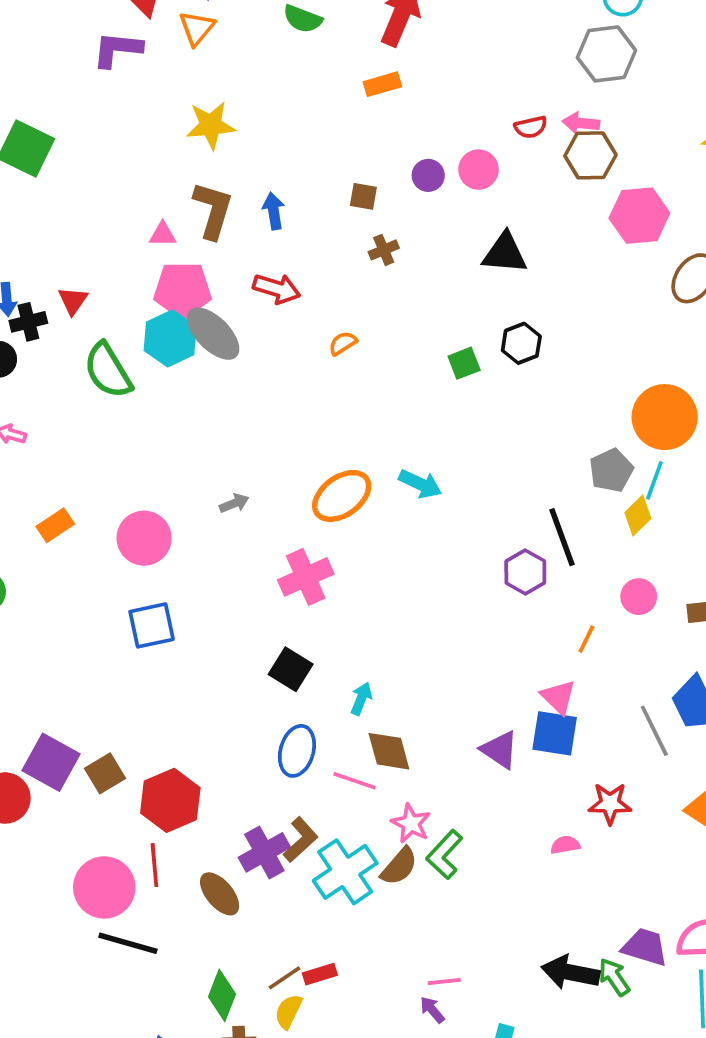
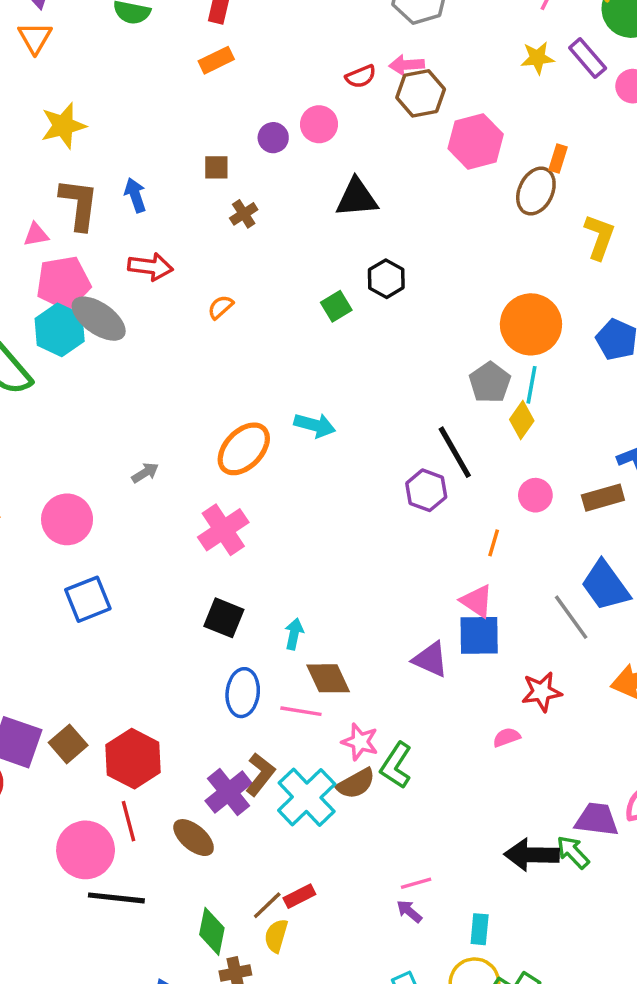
brown semicircle: (399, 866) -> (356, 784), turned 30

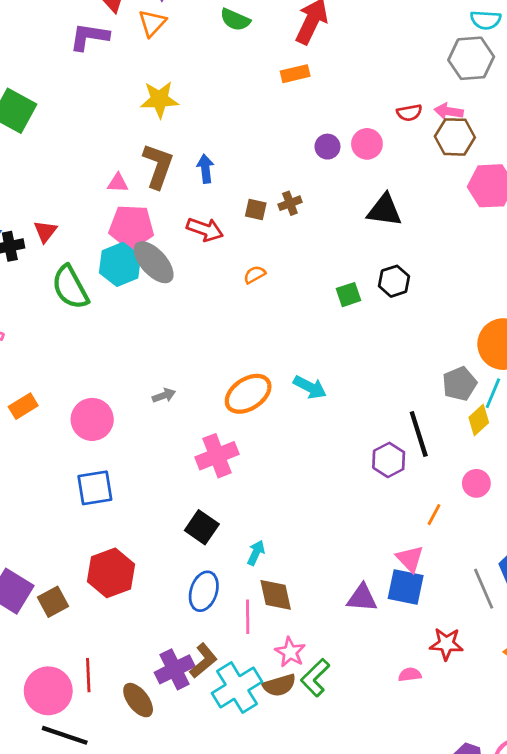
brown square: (216, 167) -> (256, 210), moved
purple triangle: (431, 659) -> (362, 598), turned -32
pink line: (301, 711) -> (248, 617), turned 68
red hexagon: (133, 759) -> (111, 573), moved

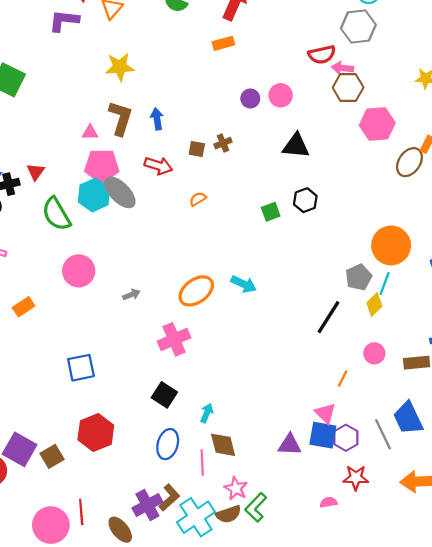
red semicircle: (409, 113) -> (322, 55), moved, size x1.4
pink circle: (92, 419) -> (79, 271), moved
black line: (419, 434) -> (329, 317), turned 52
purple hexagon: (389, 460) -> (346, 438), moved

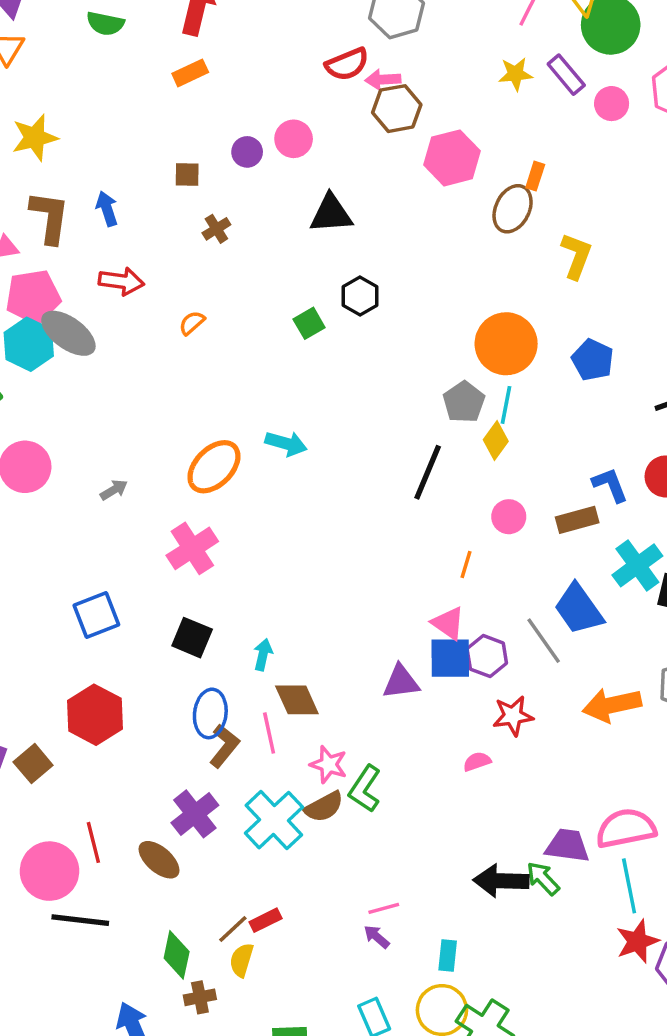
brown square: (197, 149) -> (187, 175), moved
blue square: (81, 368) -> (96, 615), moved
brown L-shape: (169, 498) -> (224, 746), moved

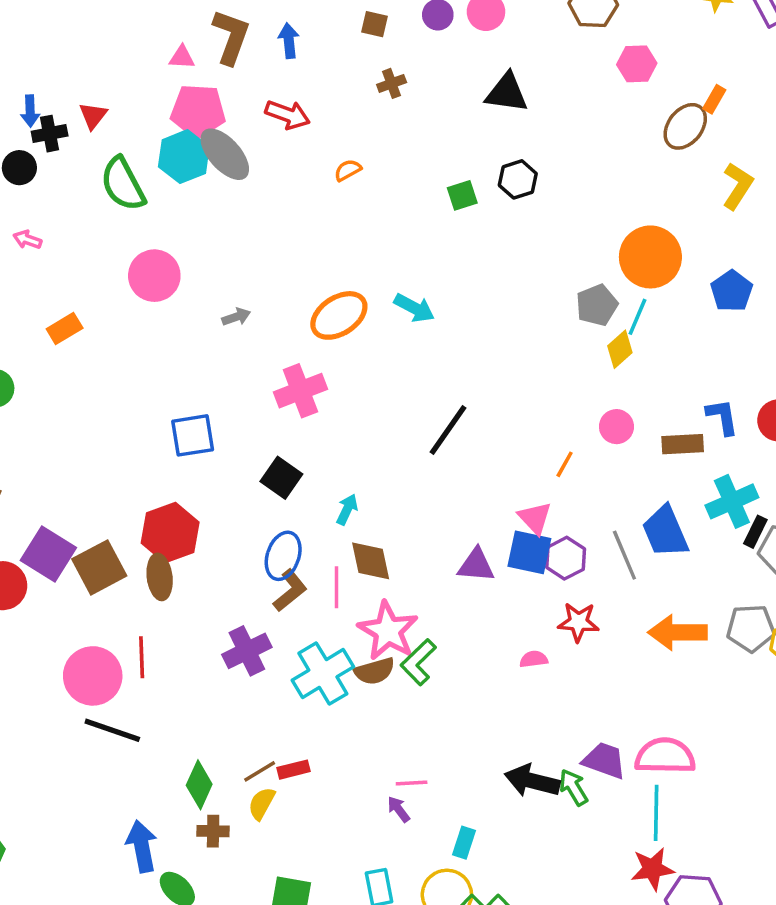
pink hexagon: (452, 158) -> (637, 64), size x0.7
black line: (428, 472) -> (448, 430), moved
brown square: (33, 764) -> (99, 567), size x1.4
pink star: (329, 765) -> (388, 631), size x1.6
brown ellipse: (159, 860) -> (160, 577), moved, turned 30

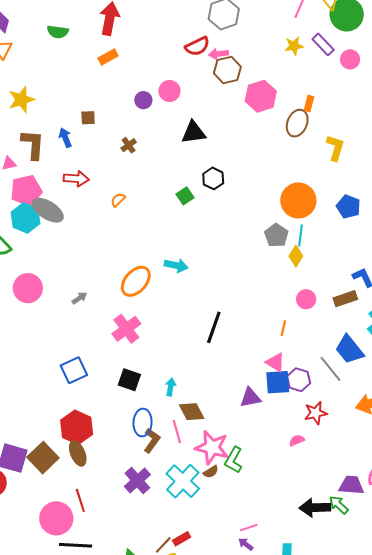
brown square: (374, 24) -> (88, 118), moved
pink hexagon: (637, 64) -> (261, 96), size x1.4
brown semicircle: (374, 671) -> (211, 472), size x0.7

